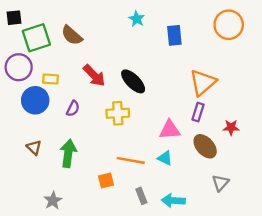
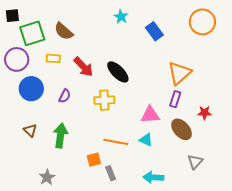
blue rectangle: (174, 35) -> (154, 31), turned -30
yellow rectangle: (51, 79) -> (53, 58), moved
gray rectangle: (141, 196) -> (111, 173), moved

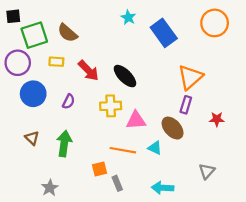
blue rectangle: (154, 31) -> (164, 33), size x1.4
pink triangle: (150, 115) -> (136, 120), moved
brown ellipse: (182, 129) -> (173, 128), moved

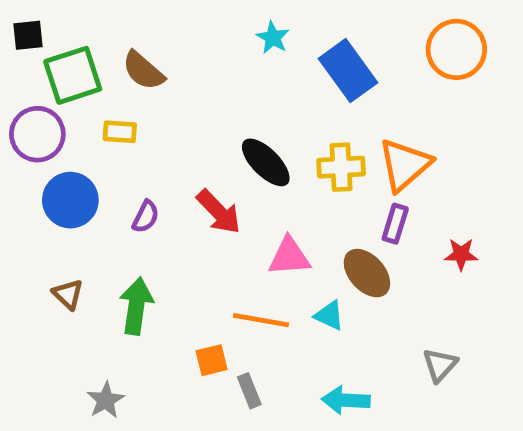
red arrow: (88, 71) -> (219, 212), moved
yellow cross: (111, 106) -> (341, 167), moved

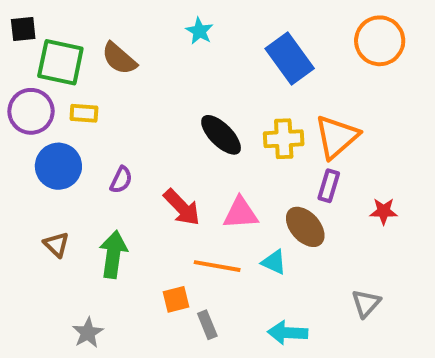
cyan star: (273, 38) -> (199, 31), moved
green square: (73, 75) -> (60, 62), turned 30
yellow rectangle: (120, 132) -> (84, 113), moved
red arrow: (219, 212) -> (182, 207), moved

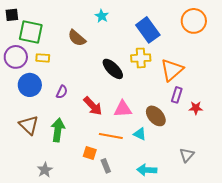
brown semicircle: (119, 58) -> (77, 38), moved
yellow cross: (284, 139) -> (141, 58), moved
purple rectangle: (329, 186) -> (177, 95), moved
brown triangle: (56, 245) -> (29, 125), size x1.5
orange square: (176, 299) -> (90, 153), turned 32

